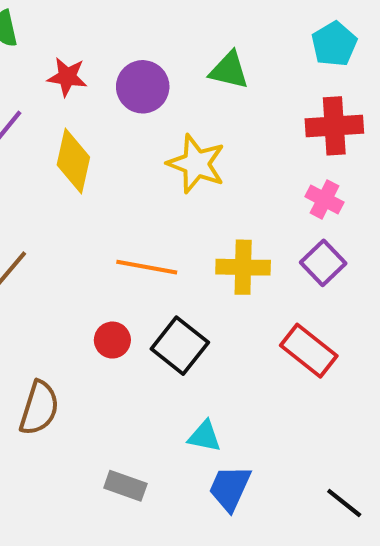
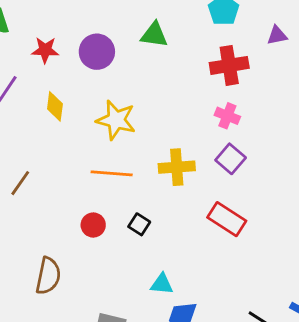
yellow diamond: (73, 161) -> (55, 106), size x0.7
yellow star: (196, 164) -> (116, 120), moved
black square: (180, 346) -> (139, 224), size x0.6

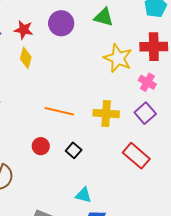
red star: (45, 50) -> (24, 30), moved
yellow star: (116, 120) -> (118, 58), moved

